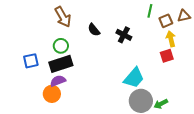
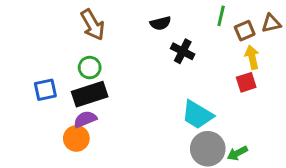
black semicircle: (94, 30) -> (161, 23), moved, turned -64
cyan trapezoid: (134, 78) -> (197, 115), turned 80

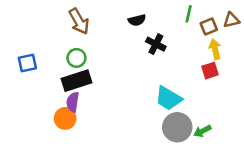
blue square: (45, 90) -> (27, 63), moved
purple semicircle: (85, 119) -> (73, 102), turned -60

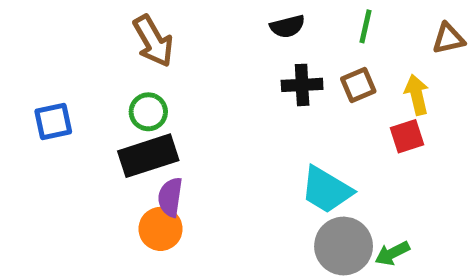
black semicircle: (137, 20) -> (287, 26), moved
brown square: (209, 26) -> (358, 85), moved
black cross: (156, 44) -> (302, 85), turned -30
purple semicircle: (73, 102) -> (170, 197), moved
orange circle: (65, 118) -> (161, 229), moved

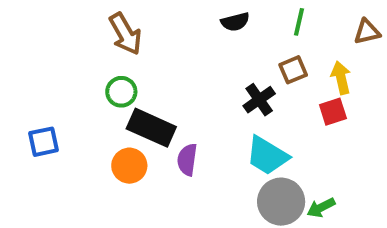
black cross: (302, 85) -> (259, 100), moved, turned -32
blue square: (53, 122) -> (43, 142), moved
black rectangle: (148, 156) -> (151, 128), moved, turned 42
purple semicircle: (170, 197) -> (187, 160), moved
orange circle: (161, 229) -> (129, 166), moved

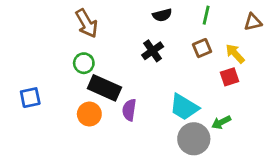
yellow arrow: (341, 78) -> (235, 54), turned -30
black cross: (259, 100) -> (153, 51), moved
green arrow: (321, 208) -> (221, 122), moved

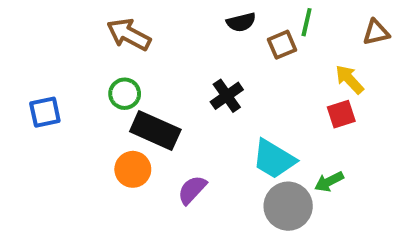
brown arrow: (87, 23) -> (129, 34), turned 148
brown square: (202, 48) -> (282, 45), moved
black cross: (153, 51) -> (227, 96), moved
blue square: (30, 98) -> (45, 112), moved
purple semicircle: (129, 110) -> (192, 190), moved, turned 35

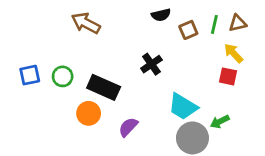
green line: (307, 22) -> (214, 24), moved
brown triangle: (376, 32) -> (238, 23), moved
green circle: (125, 94) -> (63, 76), moved
red square: (341, 114) -> (228, 76), turned 30

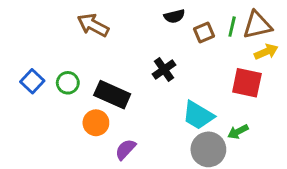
brown triangle: (238, 23) -> (257, 25), size x1.5
yellow arrow: (233, 53) -> (266, 52), moved, turned 110
blue square: (30, 75) -> (32, 81), turned -35
red square: (228, 76) -> (247, 83), size x1.5
purple semicircle: (128, 127) -> (126, 149), moved

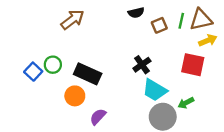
brown arrow: (93, 25) -> (73, 20), turned 115
black cross: (164, 69) -> (142, 65), moved
blue square: (32, 81) -> (33, 72), moved

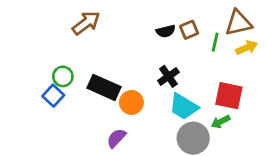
black semicircle: (136, 13) -> (166, 31), moved
green line: (181, 21) -> (215, 42), moved
red square: (193, 65) -> (229, 96), moved
blue square: (33, 72) -> (53, 96), moved
orange circle: (75, 96) -> (131, 102), moved

